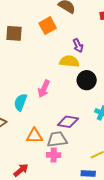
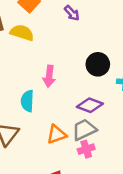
yellow semicircle: (69, 61) -> (22, 33), moved, turned 30
black circle: (87, 80) -> (98, 64), moved
purple diamond: (68, 122) -> (90, 105), turned 30

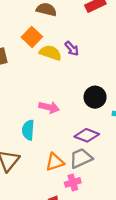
yellow semicircle: (22, 33) -> (50, 53), moved
pink arrow: (49, 76) -> (49, 107), turned -84
pink cross: (86, 149) -> (73, 182), moved

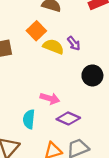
black circle: (95, 97) -> (92, 75), moved
purple diamond: (87, 135) -> (68, 118), moved

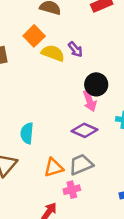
pink arrow: (50, 98) -> (90, 101), moved, turned 54
purple diamond: (68, 118) -> (84, 130), moved

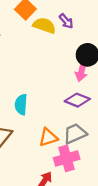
pink arrow: (90, 101) -> (82, 71), turned 36
pink cross: (72, 190) -> (67, 158), size x1.5

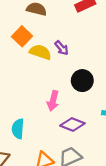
pink arrow: (82, 71) -> (53, 101), moved

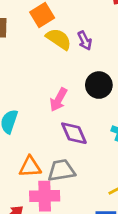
purple diamond: (72, 124) -> (74, 133), turned 30

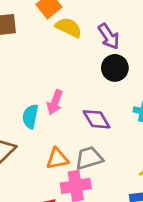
purple arrow: (85, 41) -> (109, 36), moved, size x1.4
pink arrow: (59, 100) -> (55, 102), moved

